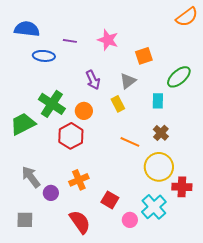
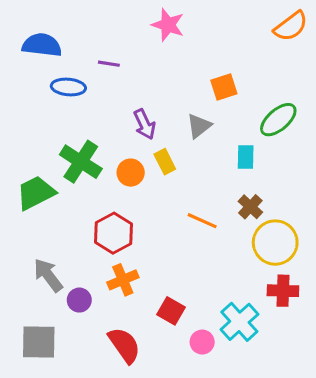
pink star: (108, 40) -> (168, 25), moved
yellow rectangle: (118, 104) -> (165, 162), moved
red hexagon: (71, 136) -> (113, 233), moved
yellow circle: (159, 167) -> (275, 243), moved
gray square: (25, 220) -> (39, 342), size x1.4

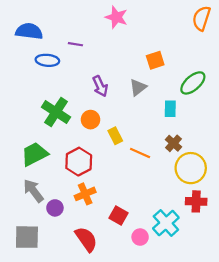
orange semicircle: (291, 26) -> (201, 18), turned 145
yellow rectangle: (165, 162) -> (115, 136), moved
green trapezoid: (36, 193) -> (34, 154), moved

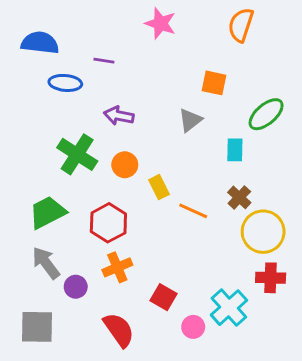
orange semicircle: (201, 18) -> (241, 25), moved
orange square: (155, 60) -> (214, 83), turned 30
purple arrow: (100, 86) -> (119, 116), moved, turned 126

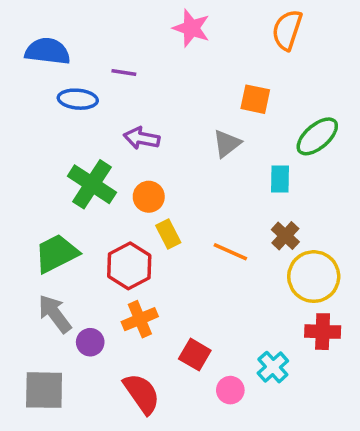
yellow rectangle: (159, 187) -> (168, 234), moved
cyan cross: (229, 308) -> (273, 367), size x0.7

